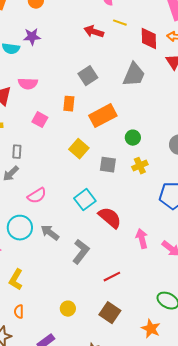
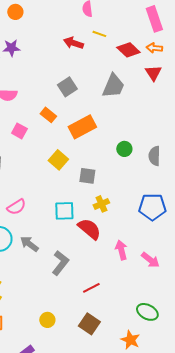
red diamond: (149, 39) -> (128, 50), turned -45
orange rectangle: (69, 104) -> (48, 115), turned -56
green circle: (133, 138) -> (124, 149), moved
yellow cross: (140, 166) -> (101, 204), moved
cyan square: (85, 200) -> (64, 211), turned 35

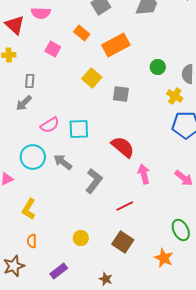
yellow cross: (101, 204) -> (175, 96), moved, turned -35
cyan square: (64, 211) -> (79, 129), moved
pink arrow: (121, 250) -> (144, 174), moved
green ellipse: (147, 312) -> (181, 230), turned 35

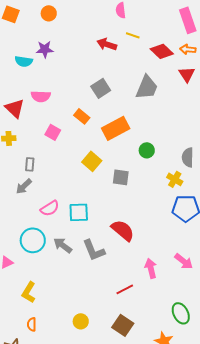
green circle: (158, 67) -> (147, 150), moved
pink arrow: (144, 174) -> (151, 268), moved
gray L-shape: (94, 181) -> (94, 250), moved, turned 120

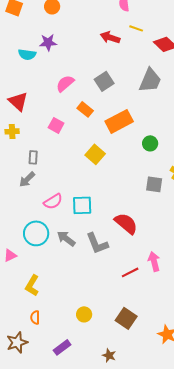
pink semicircle: (41, 96) -> (65, 83), moved, turned 138
gray square: (121, 177) -> (154, 184), moved
red line: (125, 289) -> (130, 272), moved

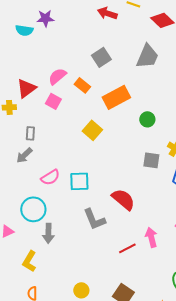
pink semicircle: (65, 83) -> (57, 76), moved
red triangle: (18, 101) -> (26, 88), moved, turned 40
gray arrow: (66, 238) -> (48, 233), moved, turned -126

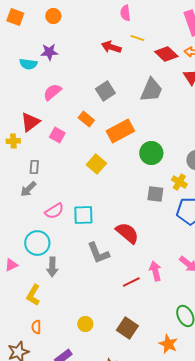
pink semicircle: (57, 76) -> (52, 92), moved
green circle: (147, 119) -> (151, 153), size x1.5

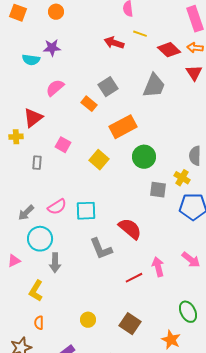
orange rectangle: (86, 119) -> (89, 104), moved
pink square: (57, 135) -> (63, 145), moved
green circle: (151, 153) -> (144, 157), moved
gray arrow: (28, 189) -> (26, 213), moved

